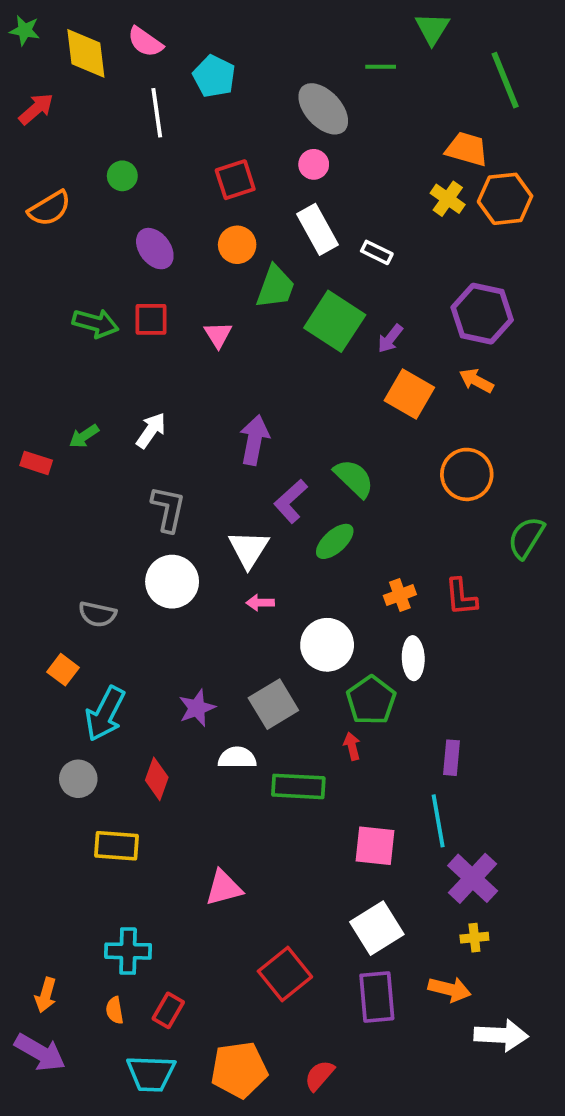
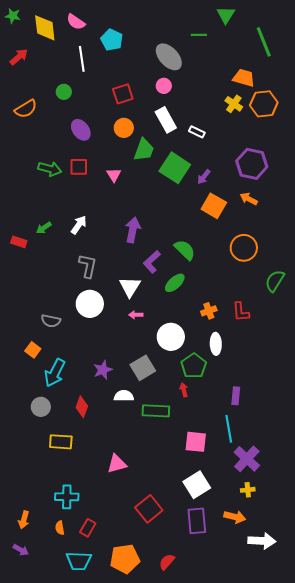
purple arrow: (40, 1052) -> (21, 550), size x0.6

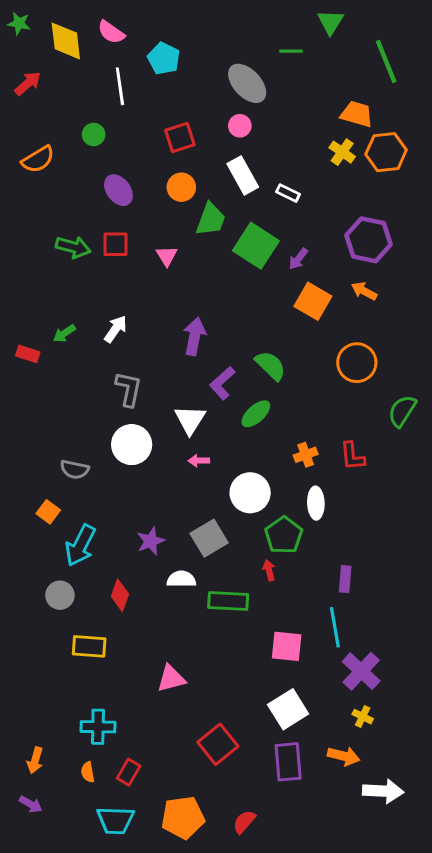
yellow cross: (248, 490) -> (363, 717), turned 32

